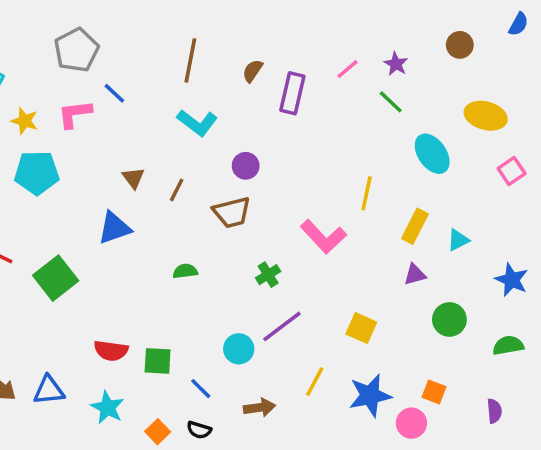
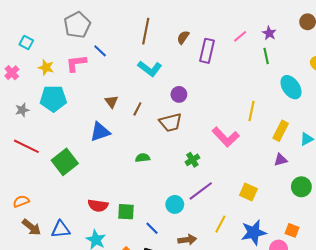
green line: (391, 102) -> (266, 56), turned 35

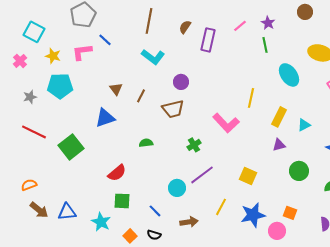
cyan square: (26, 43) -> (34, 32), size x1.5
red semicircle: (98, 205) -> (117, 173), moved, turned -48
green square: (126, 212) -> (122, 201), moved

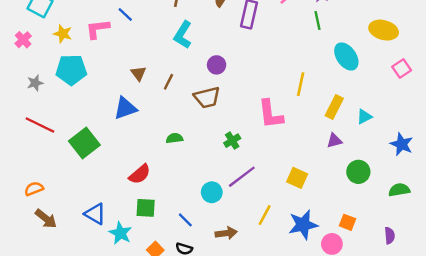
cyan L-shape: (153, 57) -> (183, 35), turned 85
pink L-shape: (226, 123) -> (271, 114), turned 36
blue triangle: (67, 212) -> (95, 214), moved, turned 36

